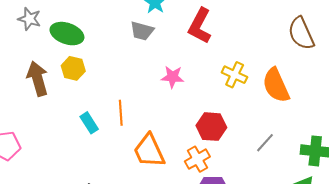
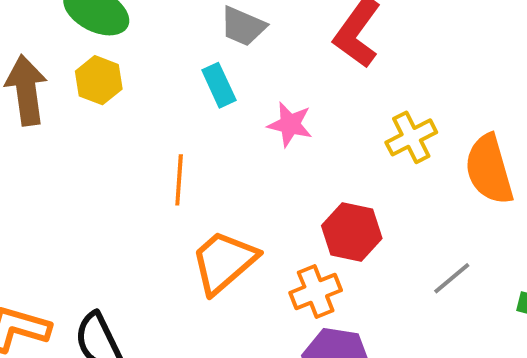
yellow cross: (235, 75) -> (411, 137), turned 30
cyan rectangle: (89, 123) -> (219, 85), moved
orange trapezoid: (149, 151) -> (224, 262), turned 66

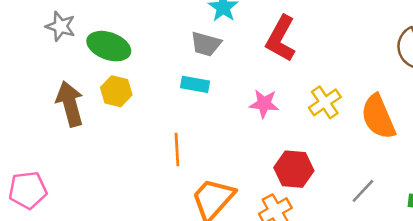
cyan rectangle: (219, 85) -> (195, 84), turned -48
pink star: (290, 124) -> (264, 104), moved

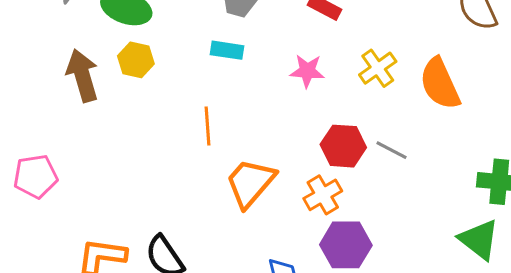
gray line: (363, 191) -> (391, 150), moved, turned 76

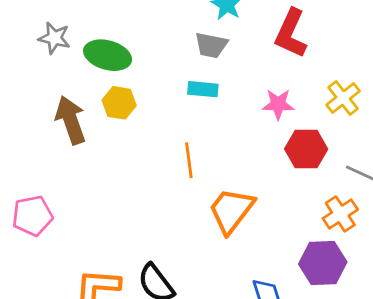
red hexagon: (343, 146) -> (306, 149), moved
orange cross: (323, 195) -> (340, 214), moved

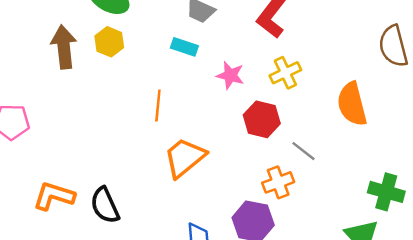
yellow cross: (343, 98) -> (285, 73), moved
pink star: (278, 104) -> (230, 75), moved

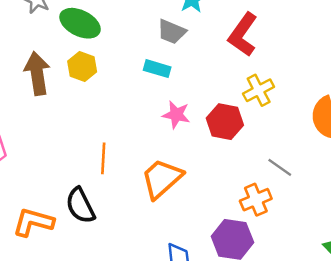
pink star: (230, 75) -> (176, 115), moved
orange line: (158, 105) -> (103, 158), moved
red hexagon: (262, 119) -> (225, 122), moved
black semicircle: (105, 205) -> (80, 206), moved

